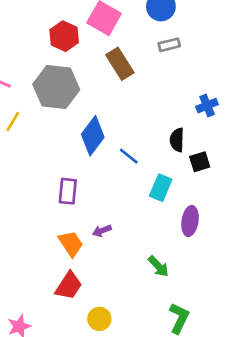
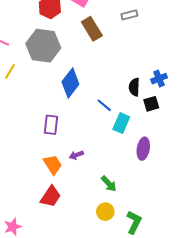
blue cross: (207, 106) -> (159, 79), moved
blue line: (129, 156) -> (104, 105), moved
green arrow: (159, 266) -> (109, 184), moved
yellow circle: (99, 319) -> (105, 212), moved

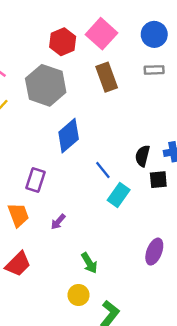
purple ellipse: (143, 149) -> (154, 252), moved
purple arrow: (76, 155) -> (58, 222), turned -40
orange trapezoid: (53, 165) -> (18, 215), moved

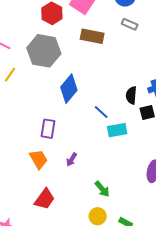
gray rectangle: (154, 70) -> (130, 24), turned 35
brown rectangle: (107, 77) -> (92, 36), turned -50
cyan rectangle: (119, 195) -> (117, 130), turned 54

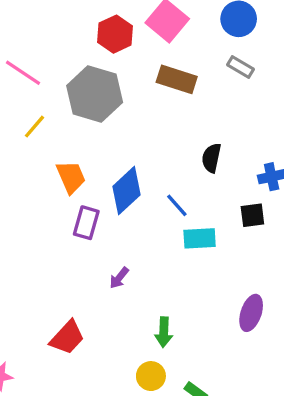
blue diamond: (69, 89) -> (126, 191), moved
black semicircle: (131, 95) -> (211, 158), moved
orange trapezoid: (39, 159) -> (71, 177), moved
green arrow: (102, 189) -> (164, 332), turned 36

